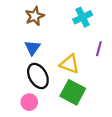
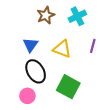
brown star: (35, 16) -> (46, 15), moved
yellow triangle: (70, 64) -> (62, 49), moved

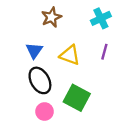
cyan cross: (77, 16) -> (101, 18), moved
pink circle: (27, 96) -> (45, 112), moved

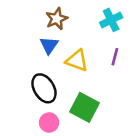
blue triangle: (34, 51) -> (49, 45), moved

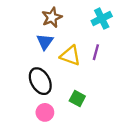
purple line: (115, 57) -> (96, 52), moved
green square: (85, 107) -> (77, 99), size x0.6

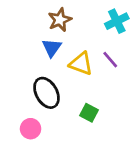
purple line: (96, 52) -> (110, 60), turned -56
pink circle: (45, 112) -> (31, 129), moved

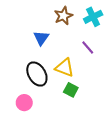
brown star: (60, 20) -> (63, 16), moved
yellow triangle: (81, 64) -> (64, 68), moved

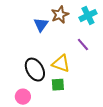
blue triangle: (41, 38) -> (41, 25), moved
green square: (71, 90) -> (58, 85), moved, turned -32

